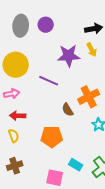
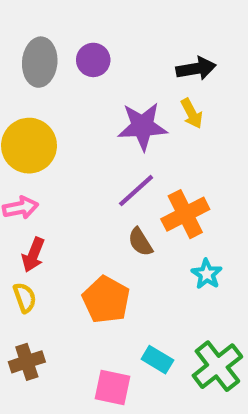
purple line: (49, 81) -> (136, 191), moved, turned -66
red arrow: (18, 116) -> (33, 255), turned -70
orange pentagon: (52, 137) -> (106, 300), turned 30

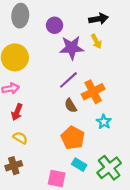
purple circle: (93, 60) -> (55, 25), moved
yellow semicircle: (25, 298) -> (20, 138), moved, turned -40
orange pentagon: (106, 300) -> (73, 138), moved

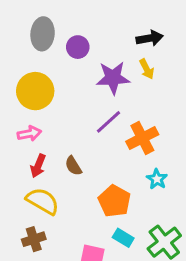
purple circle: (55, 25) -> (78, 47), moved
brown semicircle: (71, 106) -> (73, 166), moved
yellow semicircle: (20, 138) -> (43, 201), size x1.6

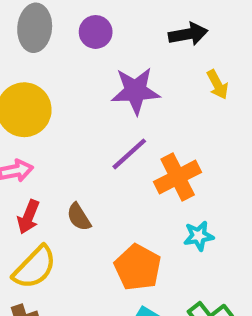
purple circle: (78, 47) -> (96, 32), moved
yellow arrow: (147, 69) -> (218, 85), moved
cyan star: (157, 179) -> (199, 236), turned 30
yellow semicircle: (43, 201) -> (35, 267), turned 104

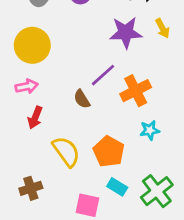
purple star: (136, 91) -> (126, 33), moved
brown semicircle: (79, 217) -> (82, 99), moved
yellow semicircle: (35, 267) -> (66, 151), moved, turned -80

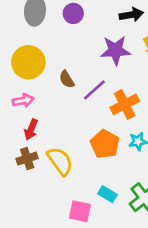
brown semicircle: (82, 99) -> (67, 79), moved
orange pentagon: (109, 151) -> (105, 144), moved
brown cross: (31, 188) -> (27, 159), moved

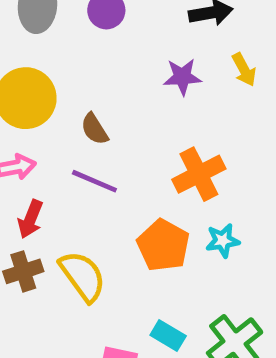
purple star: (115, 50) -> (182, 77), size x0.7
purple line: (94, 90) -> (94, 181), moved, turned 65

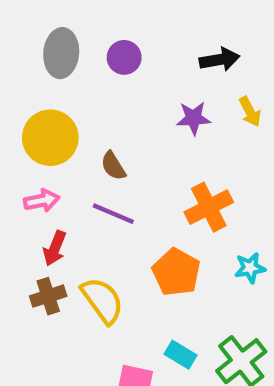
cyan star: (223, 241) -> (250, 268), moved

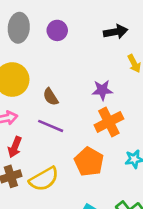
purple star: (194, 118) -> (102, 90), moved
yellow semicircle: (102, 300) -> (44, 179), turned 96

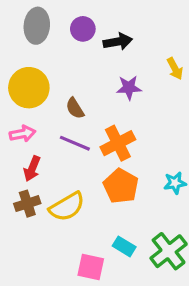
black arrow: (116, 32) -> (118, 42), moved
purple star: (102, 90) -> (129, 88), moved
orange cross: (109, 122) -> (118, 143), moved

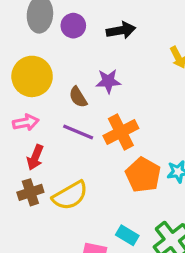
purple circle: (83, 29) -> (73, 26), moved
purple star: (129, 88) -> (108, 81), moved
orange pentagon: (121, 186) -> (143, 175), moved

